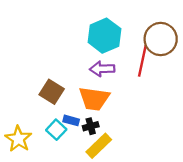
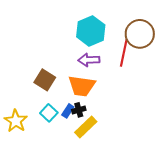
blue rectangle: (71, 120) -> (68, 111), moved, turned -72

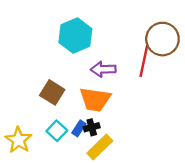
cyan hexagon: (91, 31) -> (75, 36), moved

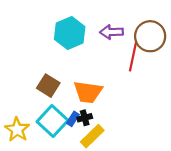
purple arrow: (103, 69) -> (112, 32), moved
cyan square: (57, 131) -> (53, 121), size x1.6

